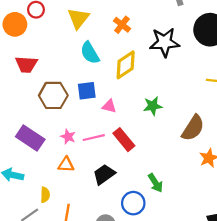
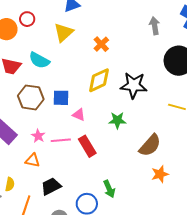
black star: (164, 42) -> (134, 85), moved
cyan semicircle: (90, 53) -> (39, 60), moved, turned -40
black trapezoid: (104, 174) -> (51, 186), moved

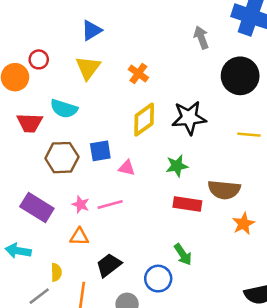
brown semicircle: (150, 145) -> (224, 190), turned 65
red rectangle: (87, 146) -> (187, 204), moved, turned -40

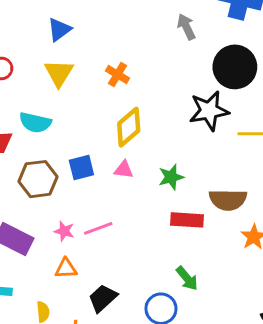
black star: (189, 118) -> (209, 111), moved
pink triangle: (127, 168) -> (124, 170), moved

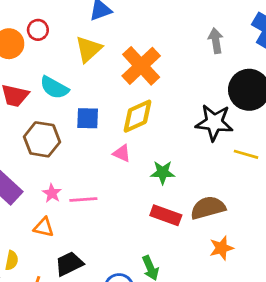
orange cross: (117, 75) -> (141, 66), size x1.8
blue square: (81, 168) -> (88, 118), moved
brown semicircle: (228, 200) -> (208, 208), turned 148

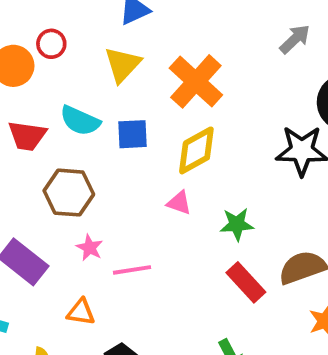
gray arrow: (216, 41) -> (295, 39), turned 60
blue square: (88, 118) -> (133, 134), moved
pink star: (52, 193) -> (90, 248), moved
red rectangle: (166, 215) -> (246, 282), turned 32

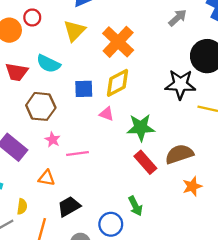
blue square: (133, 134) -> (84, 89), moved
green star: (237, 224) -> (141, 128), size x1.4

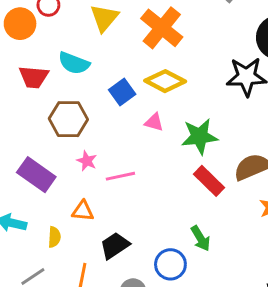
yellow diamond: (118, 83) -> (165, 81), turned 60
blue square: (84, 89) -> (122, 92), turned -30
yellow semicircle: (22, 207) -> (54, 237), moved

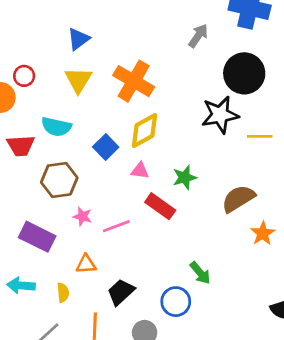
yellow diamond: (165, 81) -> (144, 131), turned -48
green star: (200, 136) -> (185, 177), size x0.7
red rectangle: (209, 181) -> (160, 206), moved

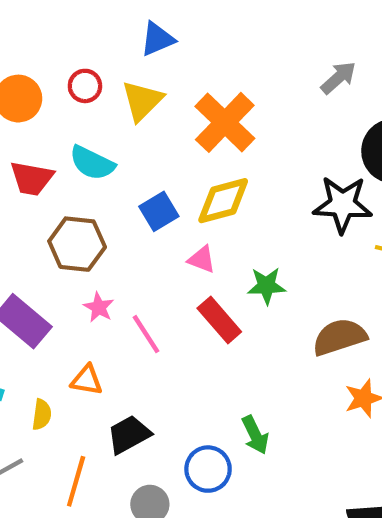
red circle: (24, 76) -> (85, 86), moved
pink line: (116, 226) -> (146, 334), turned 64

